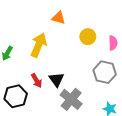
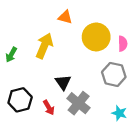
yellow circle: (88, 37) -> (96, 37), size x1.6
red arrow: (37, 81) -> (49, 108), moved

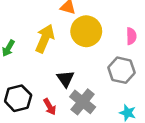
yellow circle: (96, 37) -> (86, 31), moved

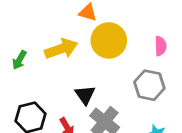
yellow arrow: (45, 39) -> (61, 49), turned 48

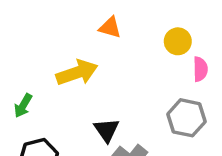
yellow circle: (109, 40) -> (178, 41), moved, size x0.6
green arrow: (19, 60) -> (23, 106), moved

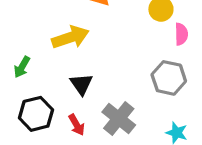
black triangle: (107, 130) -> (81, 84), moved

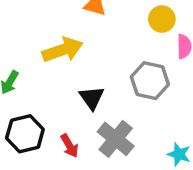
gray hexagon: (169, 78) -> (150, 81), moved
black triangle: (81, 84) -> (92, 98), moved

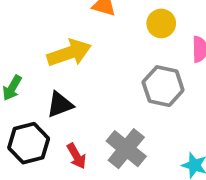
yellow circle: (162, 19) -> (161, 23), moved
black triangle: (92, 98) -> (60, 104), moved, turned 44

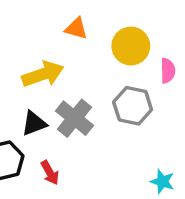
yellow circle: (161, 23) -> (131, 46), size x1.4
gray cross: (126, 149) -> (75, 118), moved

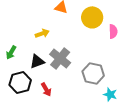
yellow arrow: (43, 74) -> (42, 33), size x0.6
gray hexagon: (133, 106) -> (93, 73), moved

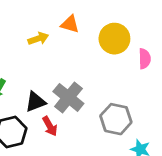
yellow arrow: (42, 33) -> (38, 39), moved
red arrow: (46, 89) -> (50, 126), moved

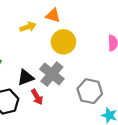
yellow circle: (114, 39) -> (63, 42), moved

